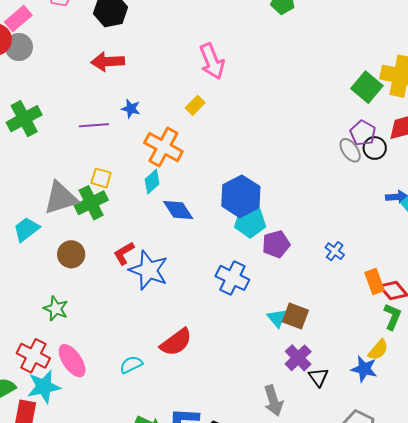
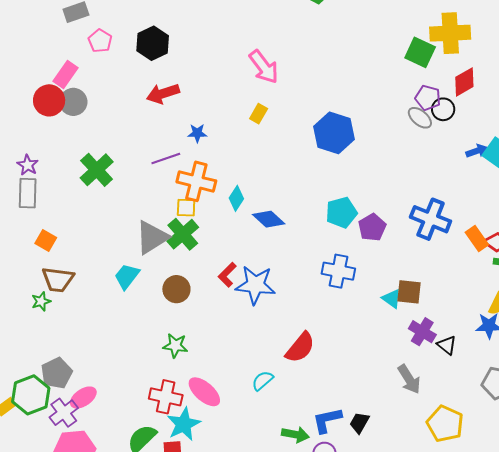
orange cross: (163, 147) -> (196, 181), moved
blue hexagon: (241, 196) -> (334, 133), moved
blue cross: (335, 251) -> (431, 219), size x2.0

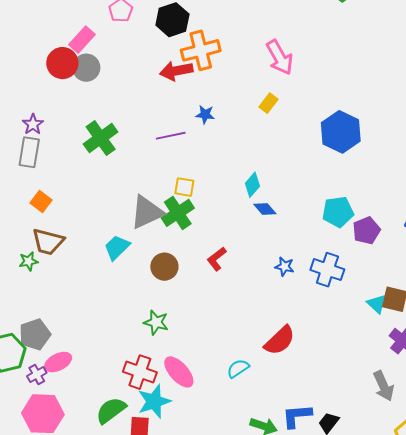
orange cross: (196, 181) -> (201, 50), moved, turned -36
cyan diamond: (236, 198) -> (252, 185), moved
blue diamond: (269, 219) -> (265, 209), size x0.7
blue star: (255, 285) -> (284, 267), moved, size x0.5
purple cross: (64, 413) -> (37, 375), size x0.7

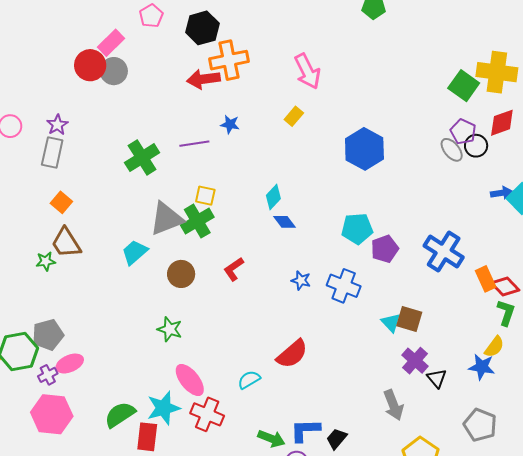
green cross: (101, 138) -> (142, 158), moved
brown trapezoid: (48, 242) -> (66, 243), turned 40
red cross: (140, 372) -> (207, 414), moved

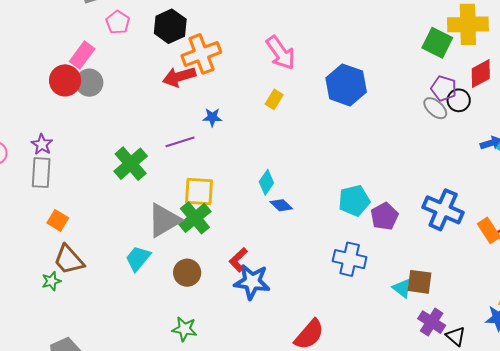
blue hexagon: (364, 149) -> (346, 85), moved
yellow square: (205, 196) -> (199, 192), size x1.5
blue star: (301, 280) -> (252, 282), moved, size x1.8

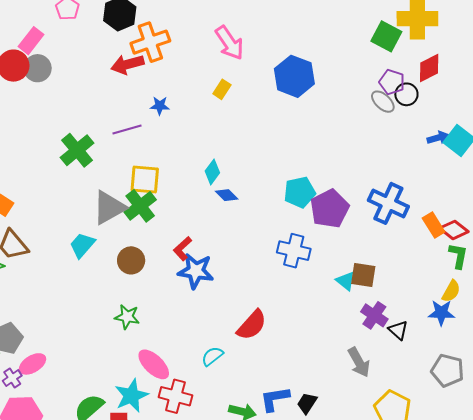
purple pentagon: (384, 216) -> (330, 209), size x1.4

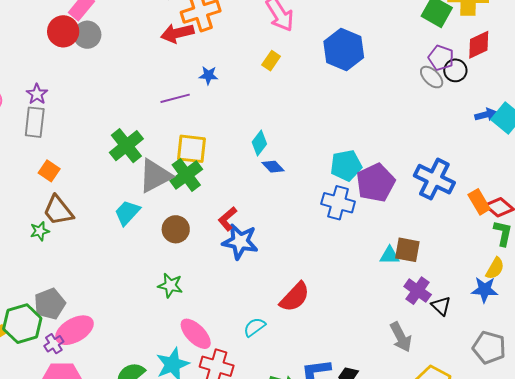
green cross: (77, 150) -> (126, 146), moved
blue cross: (294, 251) -> (338, 203), moved
cyan triangle: (345, 281) -> (390, 255), turned -40
pink ellipse: (33, 364) -> (75, 330), size x1.4

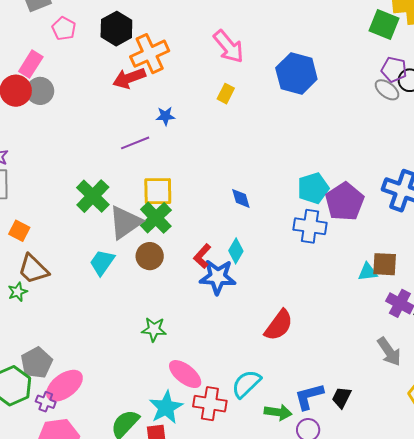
cyan diamond: (259, 143) -> (236, 251), moved
blue diamond: (273, 167) -> (241, 198), turned 35
brown circle: (176, 229) -> (150, 256), moved
cyan semicircle: (254, 327) -> (246, 384), moved, size x1.4
purple cross: (54, 344) -> (46, 402), turned -30

